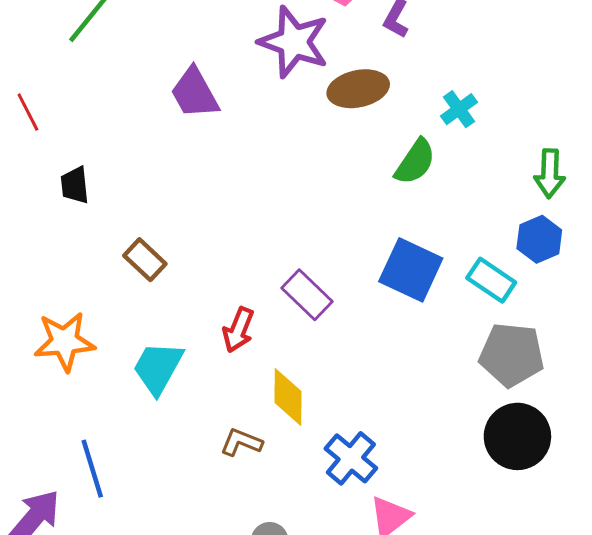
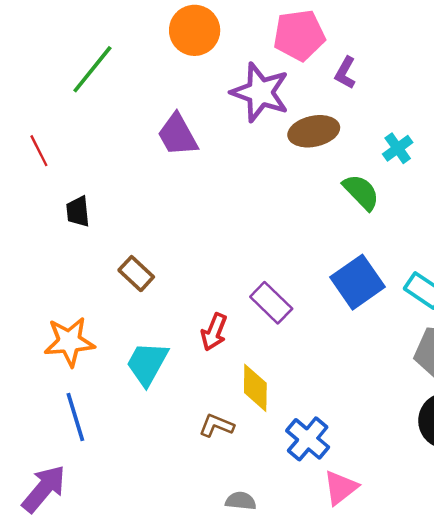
green semicircle: (415, 162) -> (361, 192), turned -78
blue square: (411, 270) -> (358, 282), turned 30
blue line: (92, 469) -> (75, 417), moved

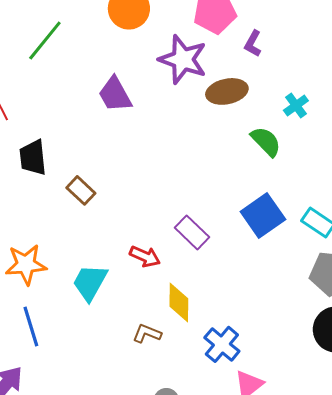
black trapezoid: (78, 212) -> (33, 157), size x1.4
brown rectangle: (136, 274) -> (81, 190), moved
red arrow: (214, 332) -> (145, 256), turned -88

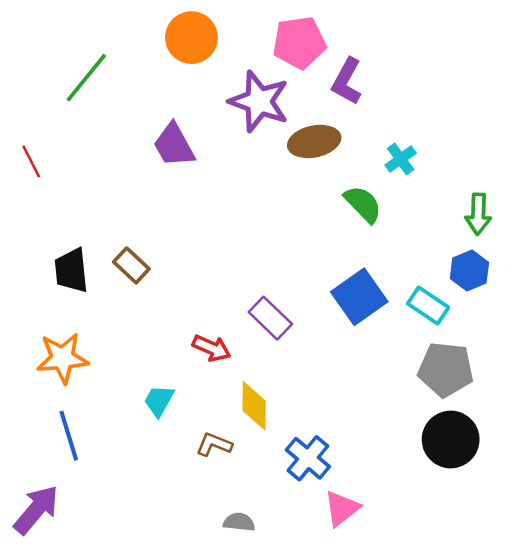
purple L-shape: (253, 43) -> (347, 81), size x1.4
black trapezoid: (33, 157) -> (71, 270), moved
cyan trapezoid: (90, 282) -> (159, 401), moved, size x0.7

